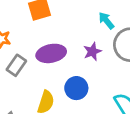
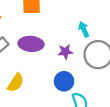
blue circle: (76, 88) -> (64, 81), moved

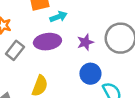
cyan arrow: (84, 29) -> (58, 17), moved, turned 105

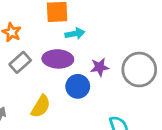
blue circle: (90, 74) -> (78, 86), moved

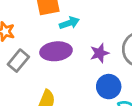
blue circle: (78, 86) -> (109, 87), moved

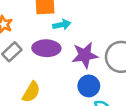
purple star: (99, 53) -> (85, 55), size x1.5

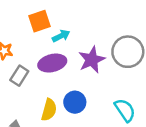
blue circle: (89, 86) -> (75, 102), moved

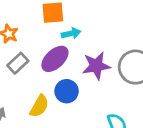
purple ellipse: (52, 63) -> (55, 59), turned -44
blue circle: (75, 102) -> (67, 91), moved

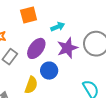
cyan arrow: (71, 33) -> (58, 27), moved

